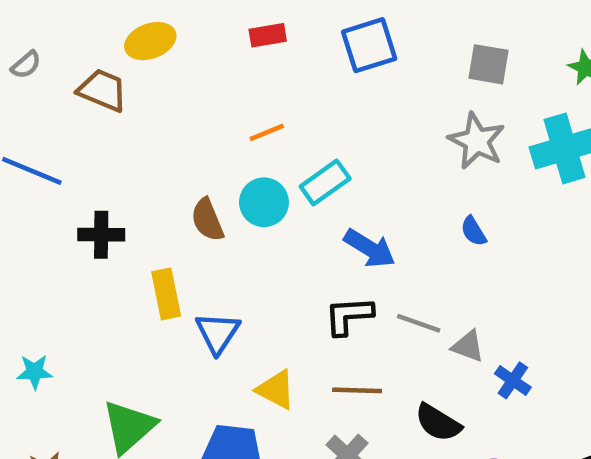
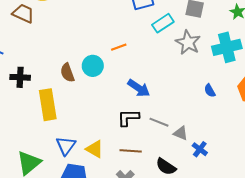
orange line: (267, 132) -> (119, 47), moved
cyan rectangle: (325, 182) -> (163, 23), moved
blue semicircle: (474, 231) -> (210, 91), moved
yellow rectangle: (166, 294) -> (48, 105), size x1.4
blue triangle: (218, 333) -> (66, 146), moved

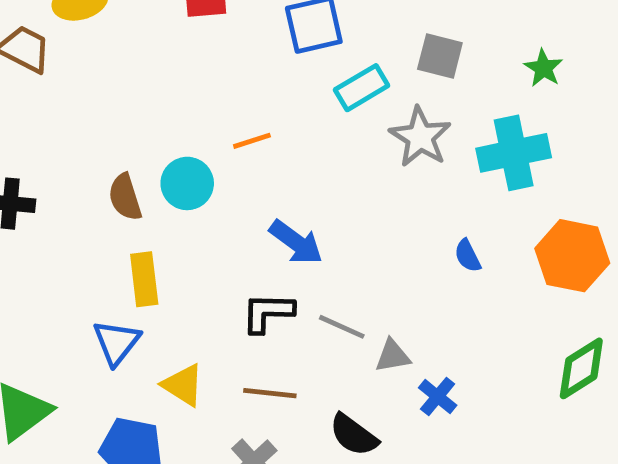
yellow rectangle: (48, 105) -> (144, 279), moved, size x0.7
gray triangle: (181, 133) -> (393, 356), turned -35
blue triangle: (66, 146) -> (116, 342), moved

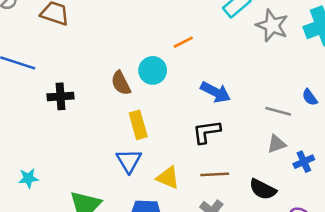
blue semicircle: (468, 256) -> (310, 97), moved
gray line: (342, 327) -> (278, 111), moved
blue cross: (438, 396) -> (304, 162), turned 36

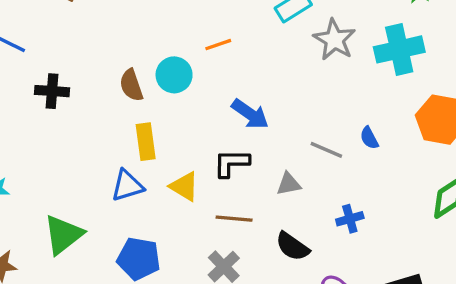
gray triangle: (277, 144) -> (289, 184), moved
blue triangle: (129, 161) -> (127, 186), turned 36
yellow triangle: (168, 178) -> (184, 186), moved

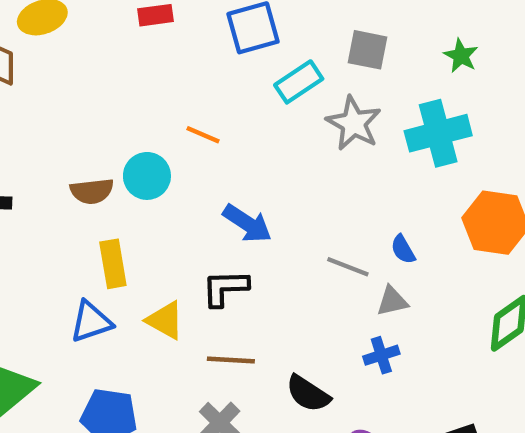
orange line: (218, 45) -> (203, 135), turned 44
brown semicircle: (131, 85) -> (92, 191), turned -76
gray triangle: (289, 184) -> (392, 301), moved

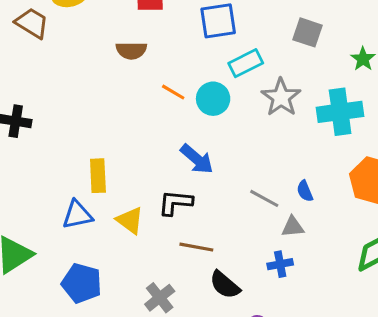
gray square: (368, 50) -> (307, 32), moved
cyan circle: (147, 176) -> (213, 99), moved
brown semicircle: (92, 191) -> (131, 50), moved
brown line: (231, 360) -> (196, 247), moved

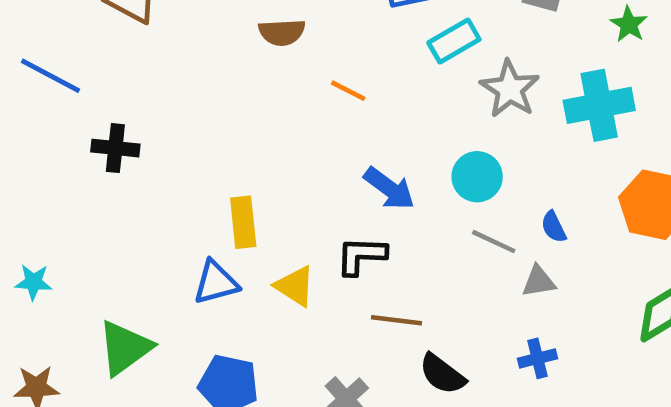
cyan circle: (213, 99) -> (477, 177), moved
blue cross: (280, 264) -> (538, 358), moved

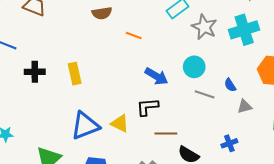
yellow rectangle: (243, 222) -> (75, 74), moved
gray triangle: (539, 281) -> (244, 106), moved
blue triangle: (216, 283) -> (85, 126), size x1.4

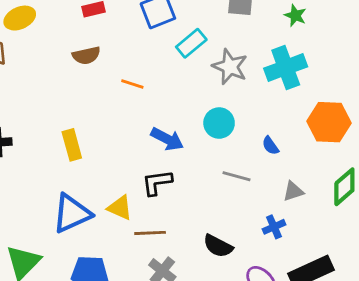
yellow rectangle: (75, 74) -> (72, 145), moved
gray line: (205, 94) -> (237, 176), moved
gray triangle: (244, 106) -> (293, 191), moved
brown line: (166, 133) -> (150, 233), moved

